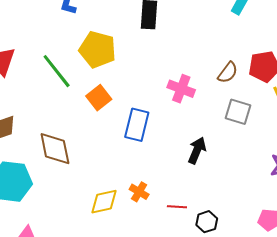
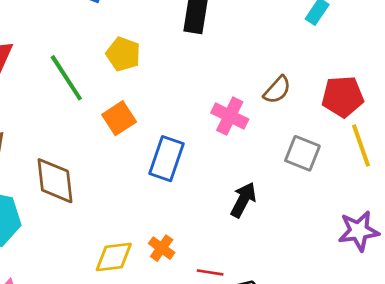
yellow pentagon: (97, 49) -> (123, 54), size x0.7
brown semicircle: (228, 73) -> (277, 90), moved

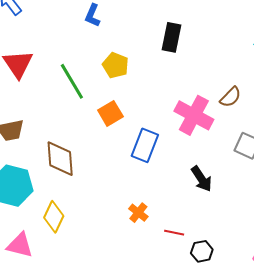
pink cross: (230, 116) -> (194, 115), size x1.4
black arrow: (243, 200) -> (201, 179), turned 116
yellow diamond: (114, 257) -> (54, 217), moved, turned -60

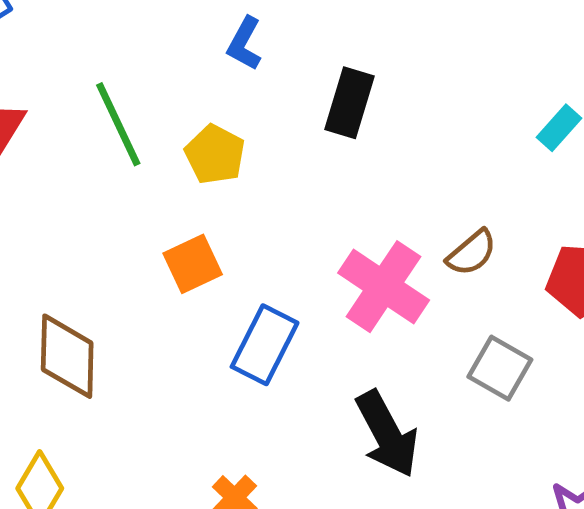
blue L-shape: (93, 15) -> (244, 44), moved
green line: (72, 81) -> (118, 124), moved
black arrow: (201, 179) -> (387, 434), size x1.4

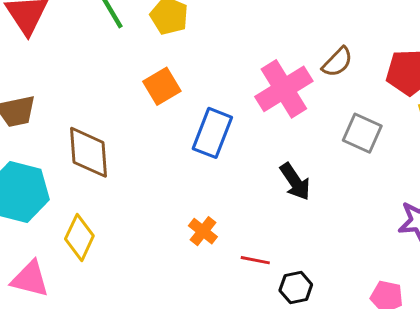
pink cross: (384, 287) -> (284, 89), turned 30
black arrow: (387, 434) -> (295, 182), size x0.7

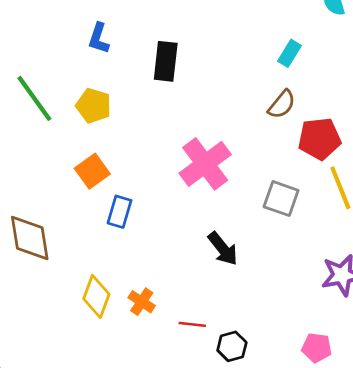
brown semicircle: (337, 62) -> (282, 104), moved
blue rectangle: (212, 133) -> (119, 212), moved, size x0.7
yellow diamond: (79, 237) -> (96, 296), moved

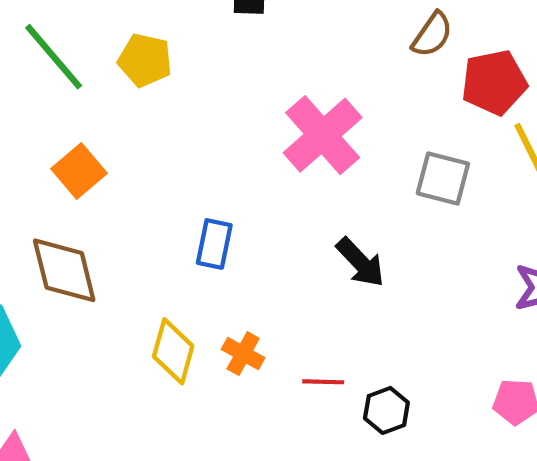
orange square: (92, 171) -> (79, 171), moved
blue rectangle: (119, 212) -> (214, 244), moved

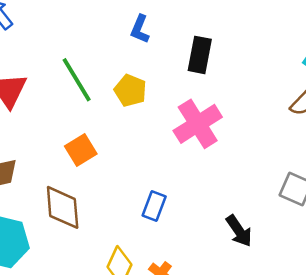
pink cross: (323, 135) -> (198, 124), moved

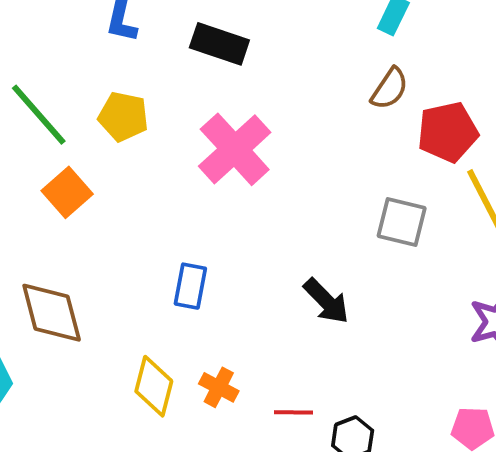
black rectangle: (200, 55) -> (219, 44), turned -72
orange square: (81, 150) -> (67, 192), moved

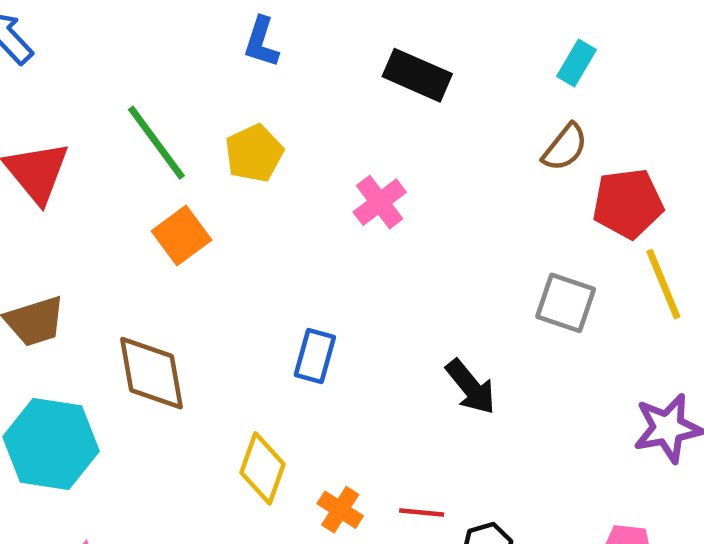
black rectangle: (219, 44) -> (417, 75), moved
yellow pentagon: (123, 117) -> (254, 153), turned 30
pink cross: (235, 149) -> (380, 202), size x0.6
orange cross: (219, 387) -> (340, 510), moved

